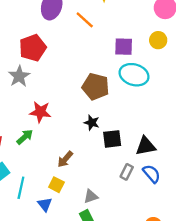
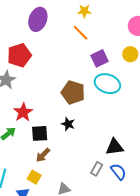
orange line: (85, 20) -> (81, 33), moved
purple square: (124, 47) -> (100, 58), turned -30
red star: (40, 112) -> (23, 112), turned 30
black square: (112, 139) -> (40, 133), moved

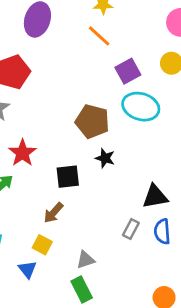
black star: (68, 124) -> (105, 158), moved
black square: (40, 133) -> (68, 177), moved
blue semicircle: (118, 172) -> (162, 232), turned -144

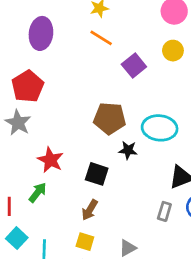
cyan ellipse: (141, 107) -> (160, 128), moved
black square: (68, 177) -> (97, 174), turned 35

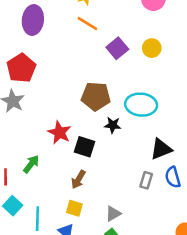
yellow circle: (173, 51) -> (152, 48), moved
red star: (50, 160) -> (59, 132), moved

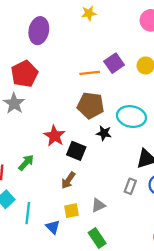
orange line: (87, 24) -> (90, 73), moved, turned -42
yellow square: (74, 208) -> (71, 211), moved, turned -32
gray triangle: (113, 214) -> (98, 205), moved

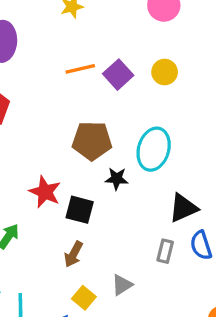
orange line: (90, 73) -> (80, 69), moved
cyan ellipse: (131, 117) -> (154, 149), turned -76
yellow square: (71, 211) -> (84, 298), turned -32

